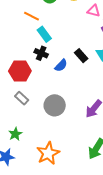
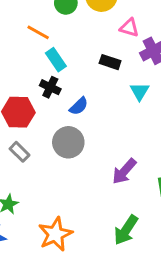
black rectangle: (81, 56) -> (110, 62), moved, turned -32
gray circle: (55, 105) -> (68, 142), moved

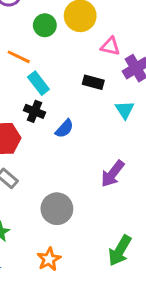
gray circle: (68, 142) -> (57, 209), moved
purple arrow: (124, 171) -> (113, 174), moved
orange star: (55, 234) -> (49, 259), size x0.7

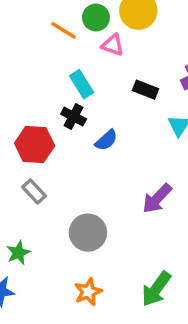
pink triangle: (110, 46) -> (113, 45), moved
orange line: (19, 57) -> (64, 30), moved
orange star: (49, 259) -> (88, 292), moved

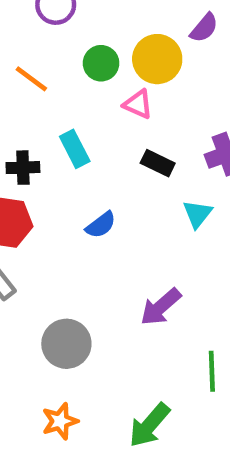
orange line: (64, 30) -> (31, 79), moved
pink triangle: (113, 45) -> (138, 104), moved
black cross: (74, 117) -> (23, 168), moved, turned -35

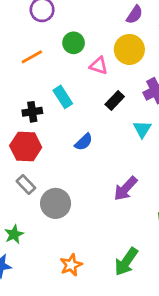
yellow circle: (157, 59) -> (129, 49), moved
orange line: (31, 79) -> (32, 57), turned -60
black rectangle: (158, 163) -> (115, 101), turned -66
gray circle: (66, 344) -> (56, 203), moved

